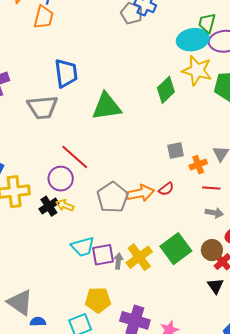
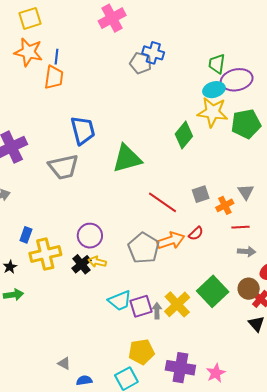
cyan ellipse: (193, 40) -> (214, 90), moved, size x0.7
red line: (75, 157) -> (162, 202), moved
gray triangle: (20, 302) -> (64, 363), size x0.5

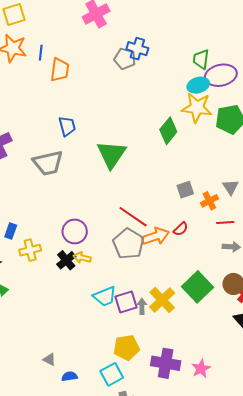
orange trapezoid: (54, 77) -> (60, 70), moved
blue trapezoid: (83, 130) -> (67, 126), size x0.7
green triangle: (127, 159) -> (111, 154), turned -40
red line: (162, 202) -> (133, 217), moved
yellow cross: (45, 254) -> (30, 250), size x0.7

